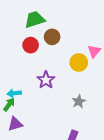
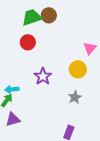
brown circle: (52, 37) -> (49, 15), moved
yellow circle: (79, 63) -> (78, 69), moved

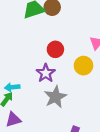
red circle: (28, 42) -> (55, 49), moved
gray star: (75, 97) -> (55, 97), moved, size x1.5

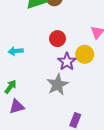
purple star: (46, 73) -> (67, 62), moved
cyan arrow: (12, 87) -> (16, 51), moved

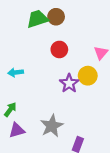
red circle: (57, 39) -> (59, 49), moved
gray star: (57, 85) -> (52, 126), moved

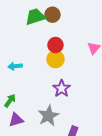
yellow circle: (88, 76) -> (55, 59), moved
purple star: (69, 83) -> (62, 88), moved

